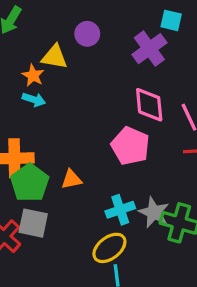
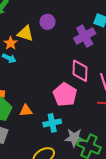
cyan cross: (120, 210) -> (52, 123), moved
gray star: (154, 212) -> (74, 138), turned -30

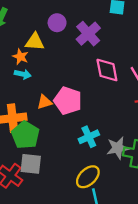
purple cross: (85, 36) -> (88, 34), moved
pink pentagon: (65, 95) -> (68, 101), moved
orange triangle: (26, 111) -> (44, 102), moved

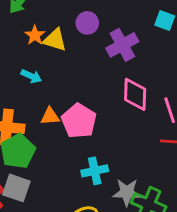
orange star: (20, 57) -> (35, 35), moved

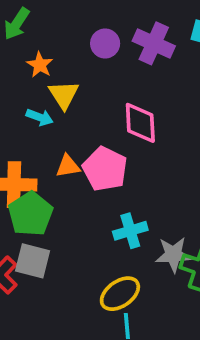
yellow triangle: (55, 40) -> (64, 95), moved, turned 45
purple cross: (122, 45) -> (154, 43), moved, turned -32
pink diamond: (135, 94) -> (140, 123), moved

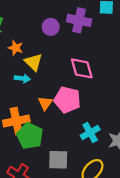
orange triangle: (68, 166) -> (45, 103), turned -32
gray square: (33, 261) -> (58, 160), moved

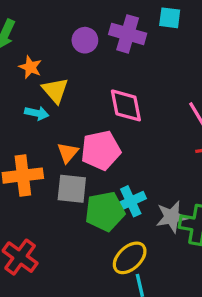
pink pentagon: (67, 100) -> (101, 150), turned -30
green pentagon: (30, 136) -> (105, 211), moved, turned 30
gray square: (58, 160) -> (72, 189), moved

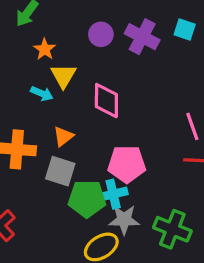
pink diamond: (126, 105) -> (106, 101), moved
pink pentagon: (101, 150) -> (127, 164), moved
gray star: (172, 217) -> (124, 220), moved

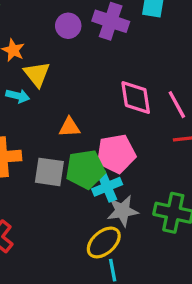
pink diamond: (106, 101) -> (136, 98), moved
orange triangle: (63, 136) -> (69, 127), moved, turned 45
green pentagon: (87, 199) -> (85, 169), moved

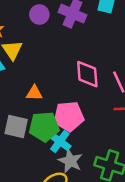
cyan cross: (107, 187) -> (60, 141), turned -35
gray star: (122, 211) -> (70, 161), turned 30

